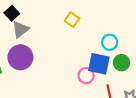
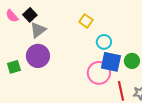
cyan circle: (110, 42) -> (104, 42), moved
pink circle: (86, 76) -> (99, 73), size x1.5

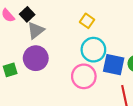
cyan circle: (104, 42) -> (93, 50), moved, size x1.5
pink circle: (99, 73) -> (84, 76), moved

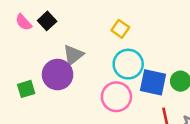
gray triangle: (36, 30) -> (73, 55), moved

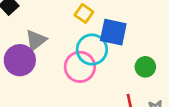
blue square: (153, 82) -> (113, 32), moved
pink circle: (116, 97) -> (80, 67), moved

